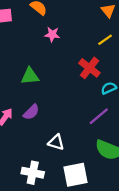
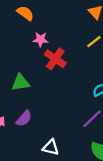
red cross: (89, 68) -> (55, 59), moved

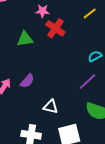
green triangle: (21, 83) -> (25, 39), moved

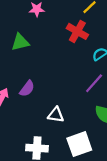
red cross: (55, 28) -> (77, 31), moved

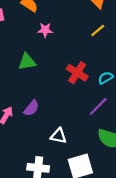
red cross: (77, 31) -> (77, 73), moved

